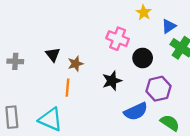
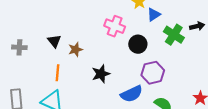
blue triangle: (169, 26) -> (154, 15), moved
black star: (112, 81) -> (101, 74), moved
orange line: (68, 88) -> (58, 73), moved

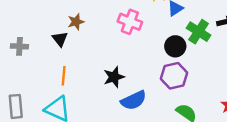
black circle: (138, 44) -> (175, 46), moved
brown star: (75, 49) -> (76, 22), moved
blue semicircle: (132, 94) -> (134, 100), moved

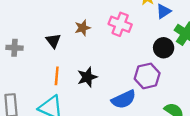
brown star: (76, 22) -> (83, 28), moved
purple hexagon: (174, 76) -> (147, 76), moved
black star: (114, 77) -> (87, 77), moved

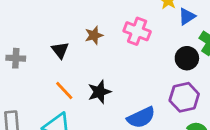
orange line: (57, 76) -> (64, 91), turned -48
purple hexagon: (147, 76) -> (184, 97), moved

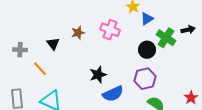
orange line: (64, 91) -> (40, 69), moved
black star: (99, 92) -> (98, 75), moved

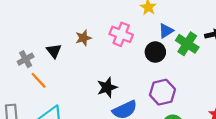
blue triangle: (147, 19) -> (166, 31), moved
gray cross: (20, 50) -> (26, 59), moved, turned -32
black circle: (147, 50) -> (155, 52), moved

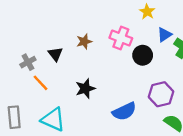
black circle: (155, 52) -> (143, 55), moved
black star: (107, 87) -> (85, 88), moved

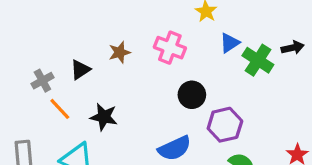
black triangle: (55, 54) -> (80, 70), turned 35
black circle: (143, 55) -> (192, 95), moved
black star: (85, 88) -> (104, 117), moved, turned 30

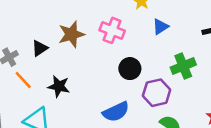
brown star: (120, 52) -> (71, 34), size x1.5
green cross: (258, 60) -> (183, 66), moved, turned 35

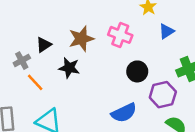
black triangle: (40, 48) -> (44, 45), moved
black star: (59, 86) -> (69, 68), moved

